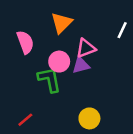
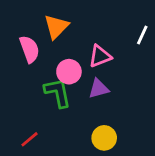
orange triangle: (62, 23) -> (56, 27), moved
purple triangle: (81, 65) -> (99, 89), moved

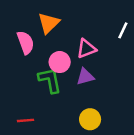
red line: (29, 139) -> (26, 120), turned 35

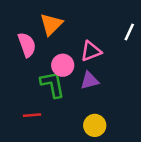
red line: (26, 120) -> (32, 115), moved

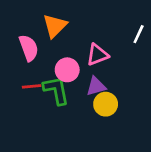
red line: (32, 115) -> (31, 86), moved
yellow circle: (95, 125) -> (106, 104), moved

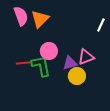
pink semicircle: (29, 48) -> (21, 16), moved
pink triangle: (97, 55) -> (86, 57), moved

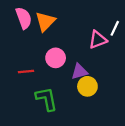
pink triangle: (86, 57) -> (98, 40), moved
green L-shape: (41, 66) -> (46, 99), moved

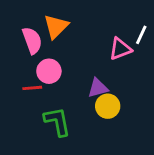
pink semicircle: (24, 18) -> (32, 40), moved
pink circle: (56, 58) -> (49, 71), moved

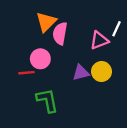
pink semicircle: (32, 40) -> (60, 33), moved, turned -150
yellow circle: (108, 106) -> (102, 72), moved

